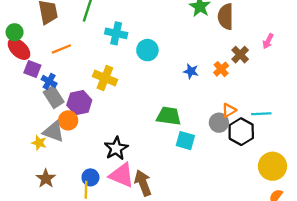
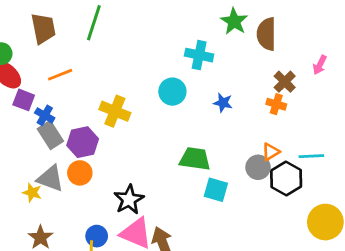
cyan cross: (116, 33) -> (199, 55), moved
cyan circle: (147, 50) -> (172, 92), moved
orange cross: (221, 69) -> (276, 104), moved, turned -32
orange circle: (68, 120) -> (80, 173), moved

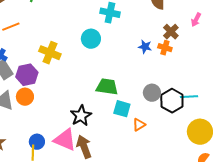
blue star: (223, 103) -> (145, 47), moved
orange triangle: (271, 152) -> (139, 125), moved
cyan line: (311, 156) -> (189, 97), moved
black star: (129, 200) -> (81, 116), moved

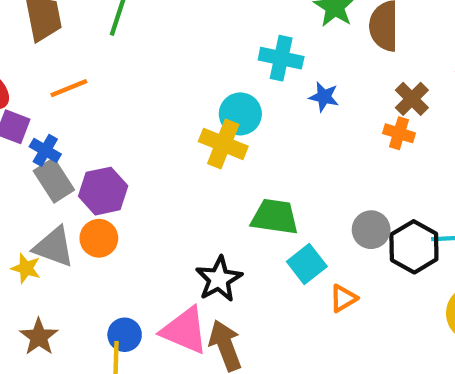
blue star: (145, 47) -> (324, 97), moved
yellow cross: (50, 53) -> (223, 144), moved
cyan square: (122, 109) -> (307, 264), turned 36

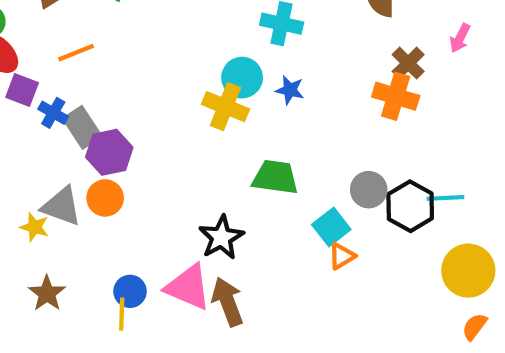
blue star: (324, 97) -> (290, 90), moved
orange cross: (399, 133) -> (396, 96), size x1.5
gray rectangle: (54, 180) -> (82, 127), moved
cyan square: (307, 264) -> (331, 227), moved

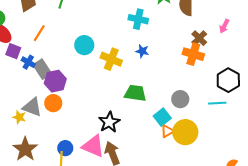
orange line: (76, 53) -> (39, 33), turned -36
cyan circle: (242, 78) -> (84, 45), moved
black hexagon: (410, 206) -> (228, 80), moved
yellow circle: (468, 271) -> (185, 132), moved
brown star: (47, 293) -> (25, 149), size x1.4

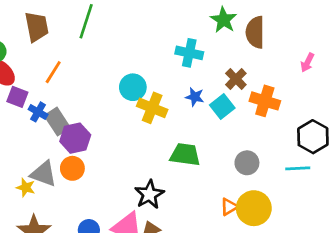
brown cross: (199, 38) -> (236, 79), moved
cyan circle: (84, 45) -> (133, 87), moved
cyan square: (162, 117) -> (222, 106), moved

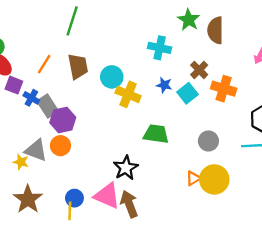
brown trapezoid: (37, 27) -> (78, 66), moved

